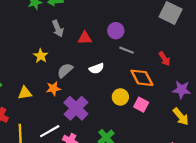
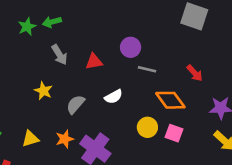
orange star: (53, 88) -> (65, 139), moved

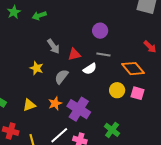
green star: (27, 27) -> (14, 12), moved
gray arrow: (59, 55) -> (53, 46), moved
red triangle: (94, 62) -> (74, 54), moved
gray line: (147, 69) -> (103, 54), moved

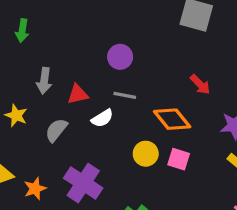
green arrow: (39, 16) -> (22, 31), turned -64
gray arrow: (53, 46) -> (44, 81), turned 42
orange star: (55, 103) -> (35, 189), moved

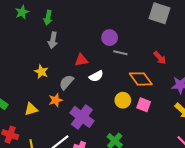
gray arrow: (44, 81) -> (53, 40), moved
gray line: (125, 95) -> (120, 53), moved
orange star: (35, 189) -> (56, 100), moved

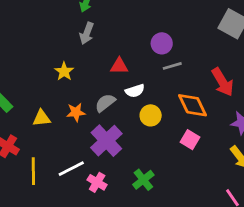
gray line: (120, 53) -> (172, 66), turned -40
red arrow: (160, 58) -> (223, 82), size x1.5
gray semicircle: (66, 82) -> (105, 103), moved
yellow circle: (123, 100) -> (151, 115), moved

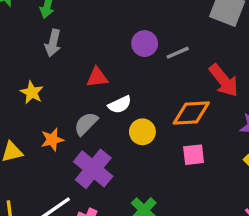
gray line: (172, 66) -> (178, 53), moved
orange diamond: (192, 105) -> (191, 113), turned -60
pink square: (190, 140) -> (194, 155), turned -30

